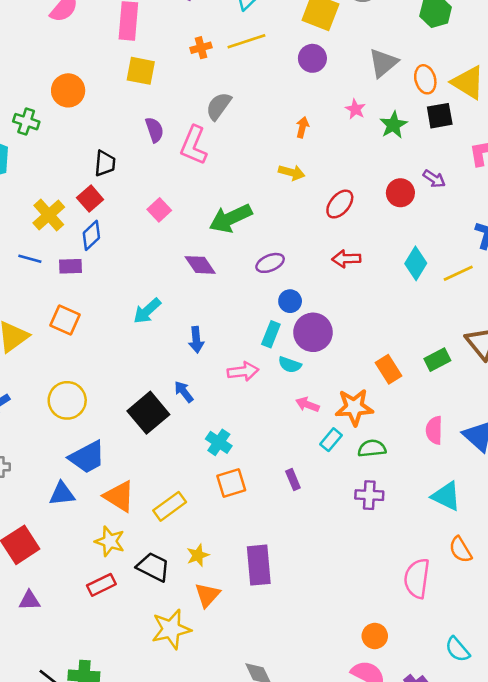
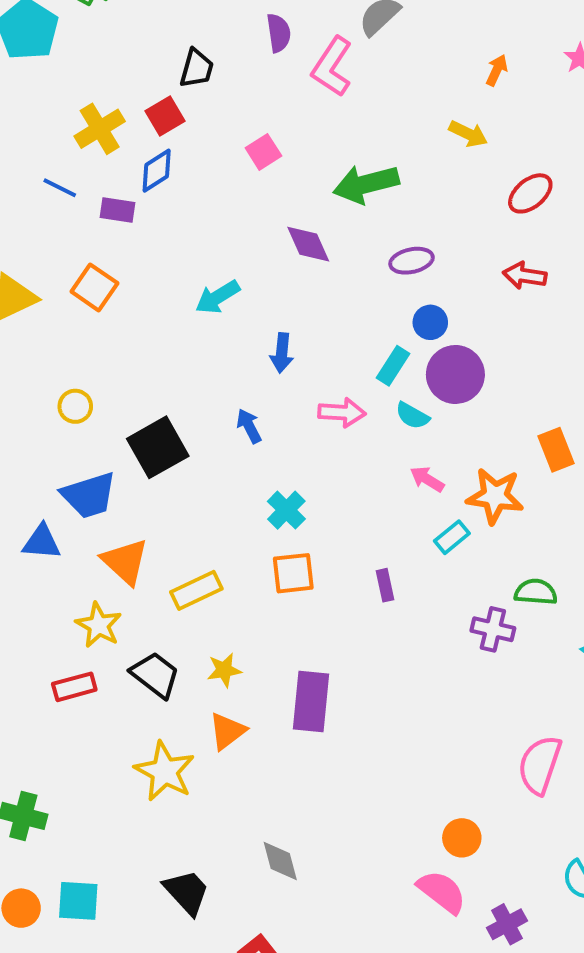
yellow circle: (67, 400) -> (75, 406), size x0.6
black square: (148, 413) -> (158, 447), moved
green semicircle: (372, 448) -> (536, 592), moved
yellow star: (171, 629) -> (165, 771), turned 30

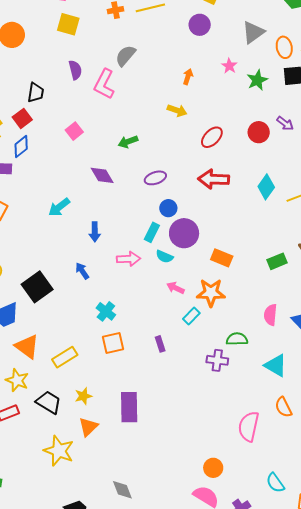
green arrow: (366, 184) -> (128, 142), size x0.6
red arrow: (525, 276) -> (214, 179), size x1.4
orange rectangle: (556, 450) -> (222, 258), moved, turned -40

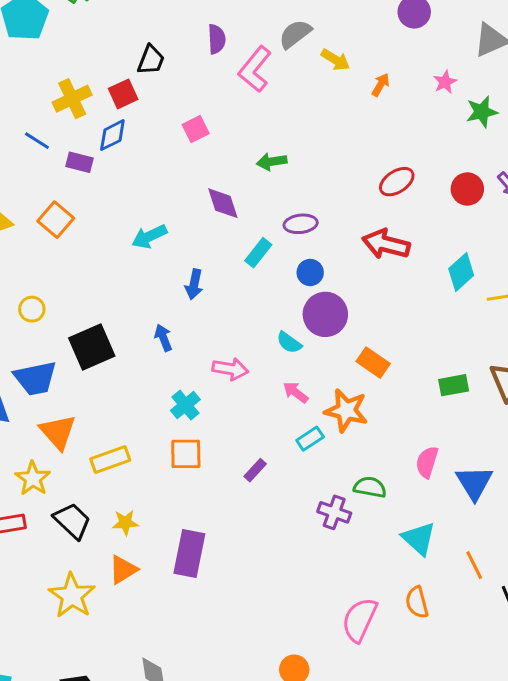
yellow arrow: (177, 110) -> (335, 60), moved
cyan rectangle: (152, 232) -> (258, 253), moved
pink arrow: (129, 259) -> (230, 369), moved
purple rectangle: (160, 344) -> (255, 470), turned 49

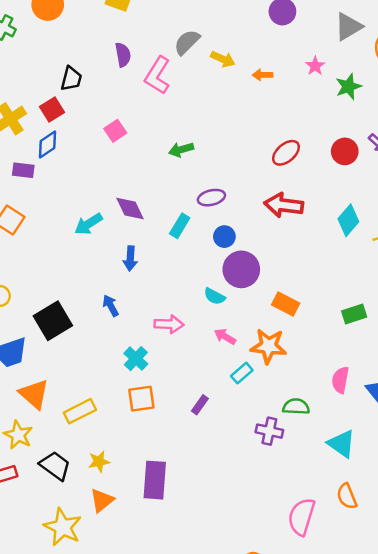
orange arrow: (381, 85) -> (262, 75), turned -114
purple diamond: (223, 203) -> (130, 209), moved

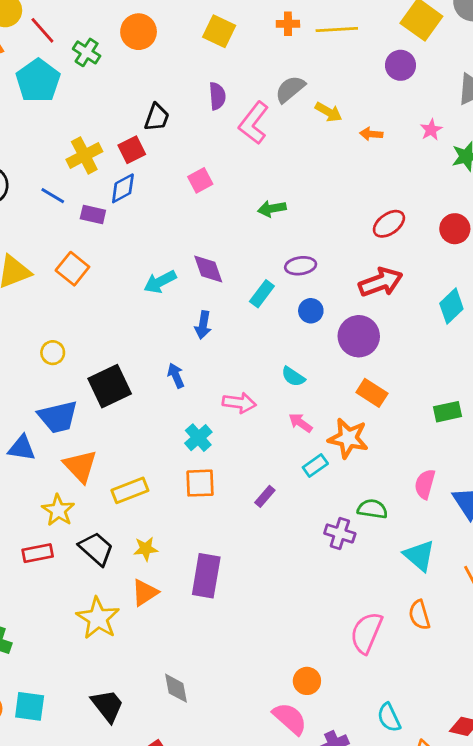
red arrow: (284, 205) -> (381, 282), turned 147
purple circle: (241, 269) -> (359, 336), moved

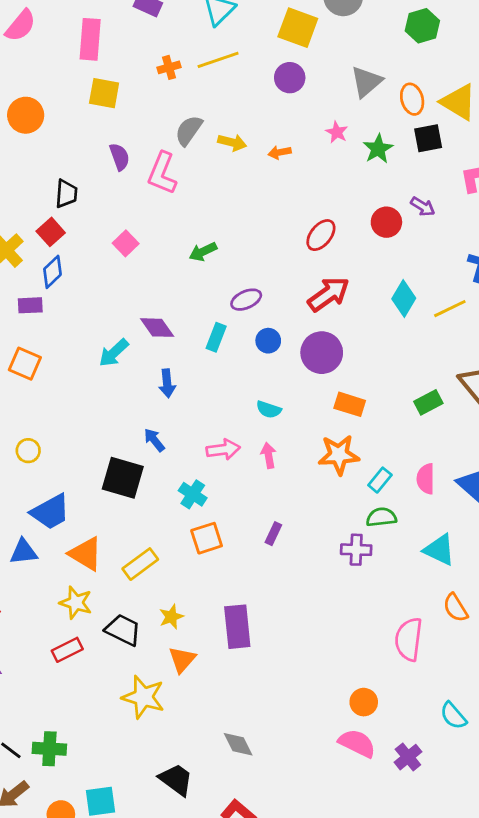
black square: (110, 386) -> (123, 478), moved, turned -33
pink arrow: (301, 423) -> (269, 455), moved, turned 60
cyan rectangle: (315, 466) -> (380, 480), moved

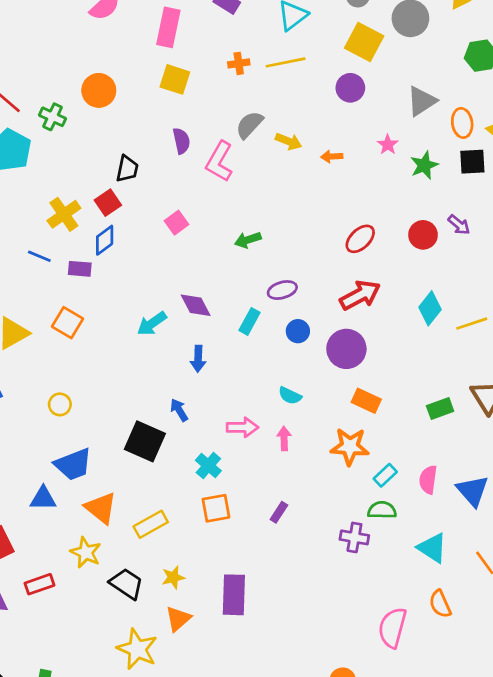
red rectangle: (67, 650) -> (40, 584), moved

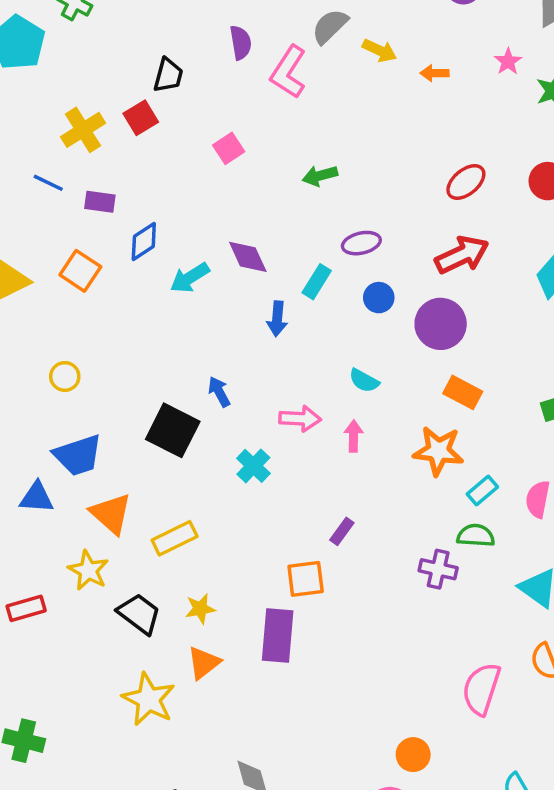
blue diamond: (105, 240) -> (144, 241), moved
blue arrow: (198, 359) -> (277, 319), moved
orange square: (216, 508) -> (306, 579), moved

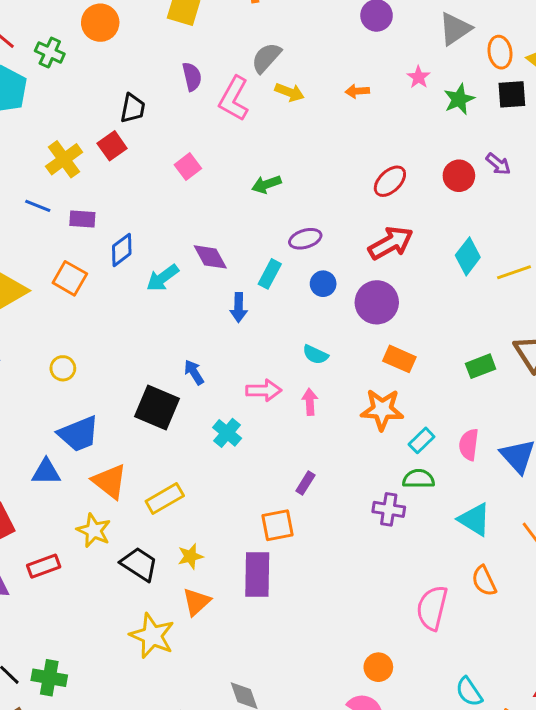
yellow arrow: (380, 50) -> (290, 92), moved

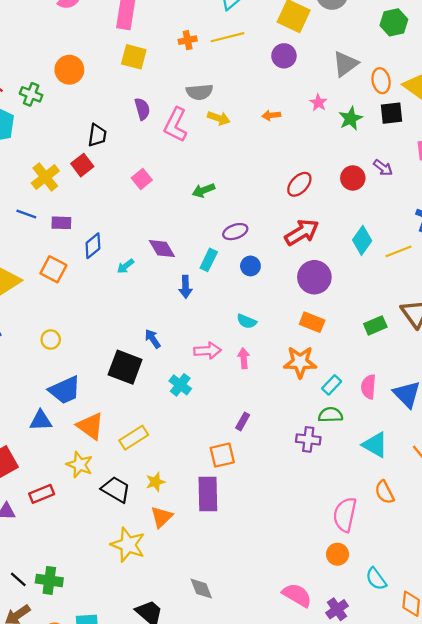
gray semicircle: (266, 58) -> (200, 92), turned -135
cyan arrow: (163, 278) -> (125, 266), size x0.7
purple circle: (377, 302) -> (314, 277), moved
orange circle: (378, 667) -> (338, 554), moved

